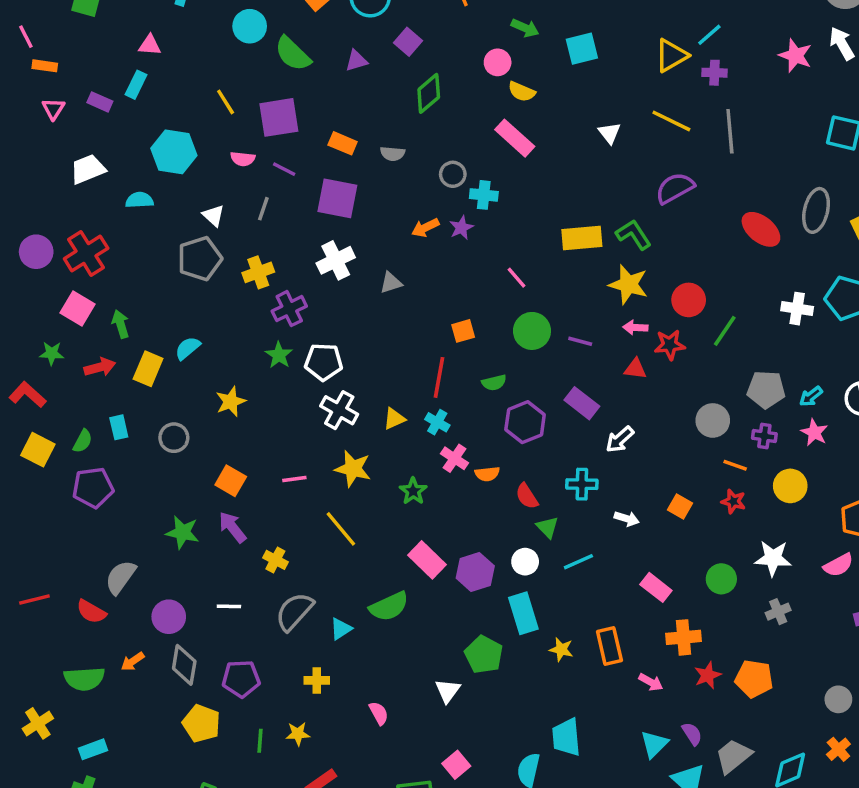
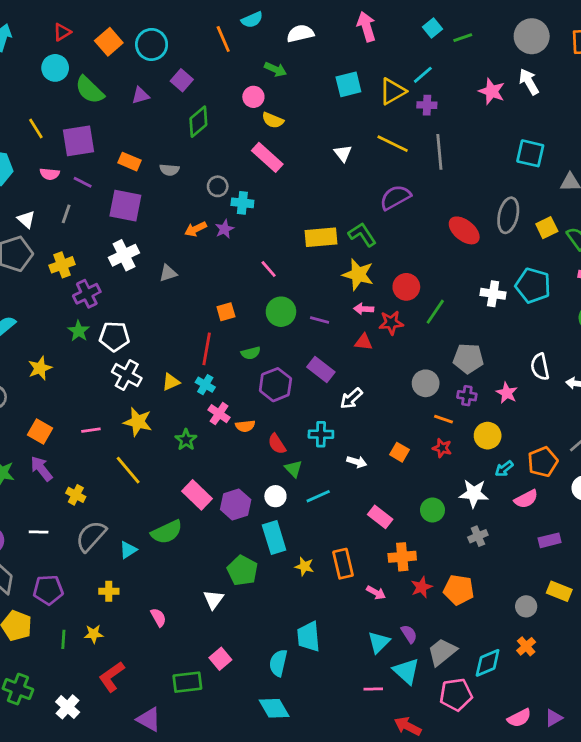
cyan square: (582, 49) -> (348, 84), moved
cyan arrow: (811, 396) -> (504, 469), moved

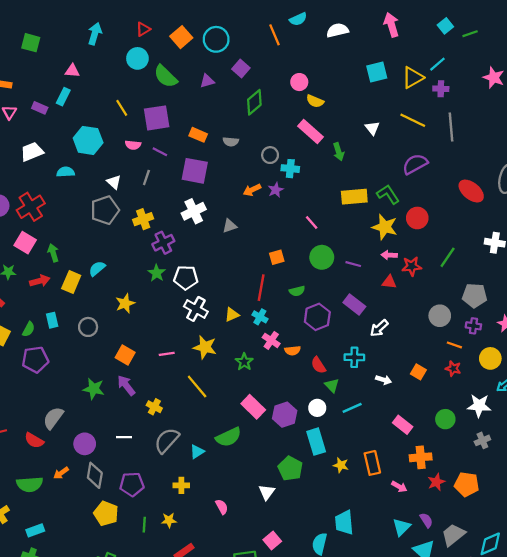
green arrow: (275, 69) -> (339, 152), moved, turned 48
red circle: (406, 287) -> (417, 218), moved

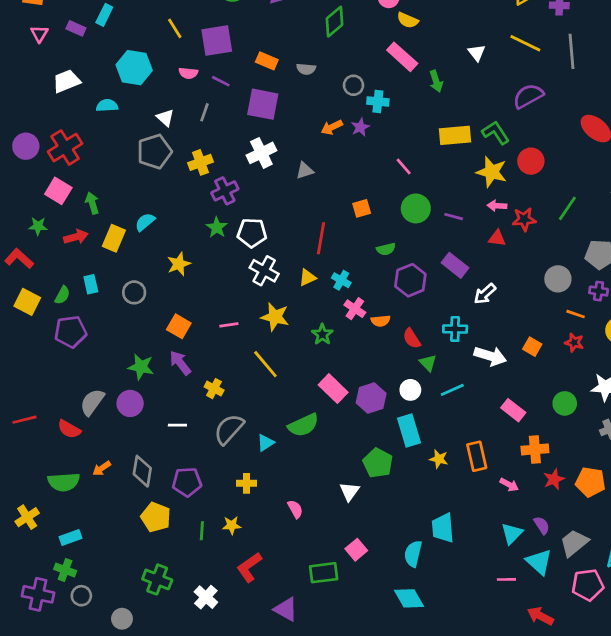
red line: (261, 288) -> (321, 238), moved
white arrow: (384, 380) -> (490, 356), size x1.6
purple circle: (85, 444) -> (130, 403), moved

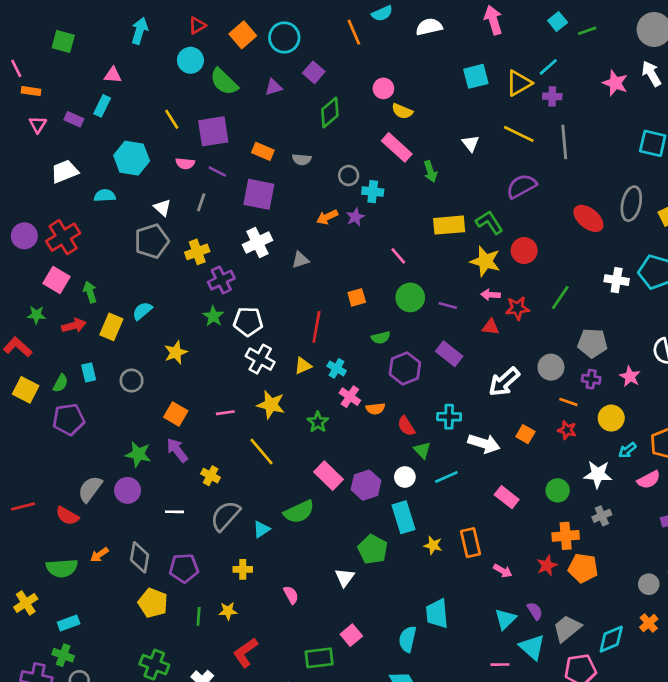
white arrow: (485, 294) -> (504, 382), moved, size x1.4
orange cross: (535, 449) -> (566, 536), moved

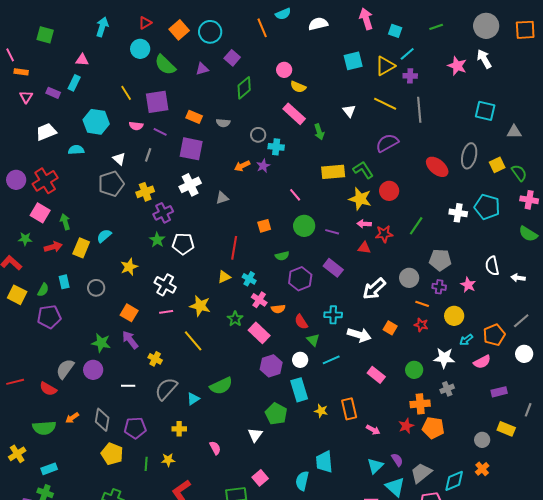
cyan square: (558, 21) -> (395, 31), moved, turned -32
white cross: (260, 359) -> (165, 285), moved
pink rectangle: (328, 476) -> (259, 333), moved

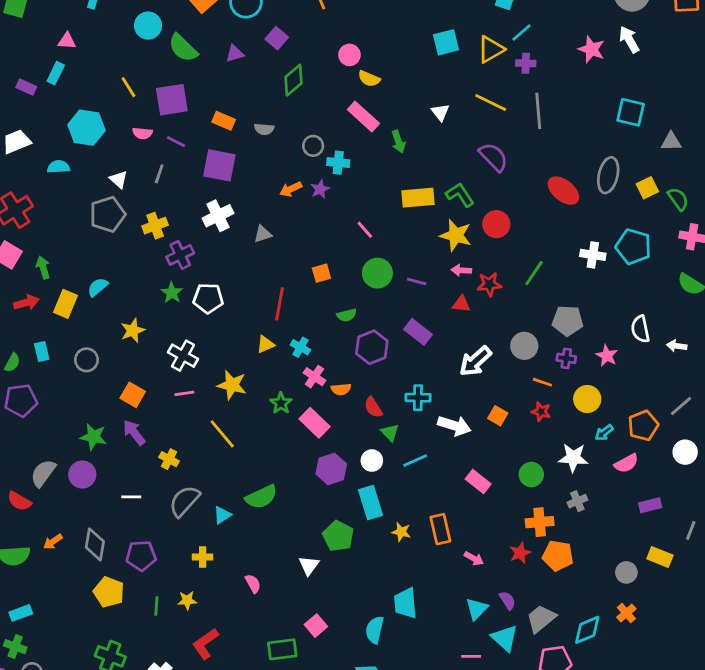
purple semicircle: (387, 143) -> (494, 157), turned 75

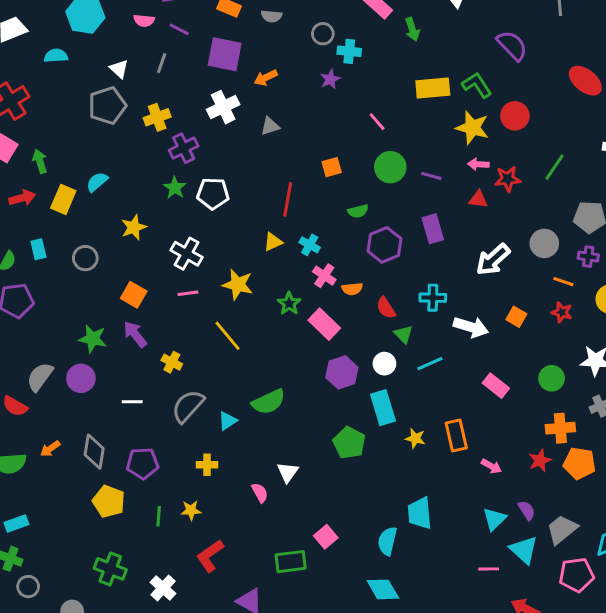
orange arrow: (291, 189) -> (266, 78), moved
purple rectangle: (418, 332) -> (433, 229), turned 36
white triangle: (309, 565) -> (288, 472), moved

